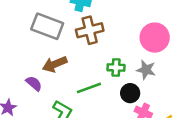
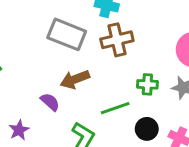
black circle: (130, 93) -> (147, 129), moved

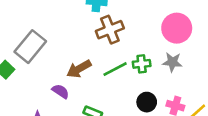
gray rectangle: (67, 34) -> (30, 47), moved, turned -64
green line: (115, 108) -> (115, 69), moved

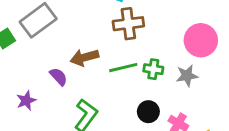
gray star: (172, 62) -> (187, 76), turned -30

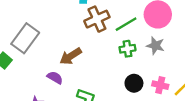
green line: (123, 68) -> (126, 24), moved
gray star: (187, 76) -> (155, 46), turned -30

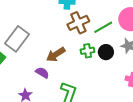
green cross: (127, 49) -> (88, 51), moved
black circle: (134, 83) -> (106, 52), moved

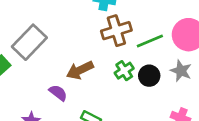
green cross: (88, 51) -> (124, 71), turned -32

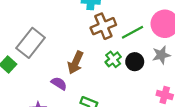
brown arrow: (80, 70) -> (76, 63), turned -35
gray star: (181, 71) -> (161, 55), turned -30

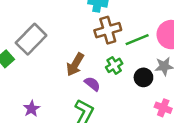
black circle: (135, 62) -> (143, 77), moved
purple semicircle: (59, 83) -> (92, 84), moved

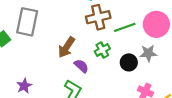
gray rectangle: (31, 39) -> (27, 22), turned -36

